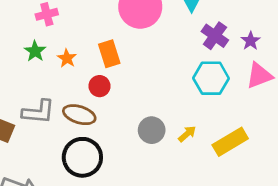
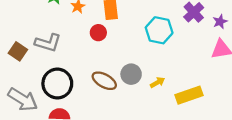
cyan hexagon: (211, 78) -> (159, 30), moved
brown ellipse: (79, 115) -> (104, 81), moved
black circle: (82, 157) -> (57, 84), moved

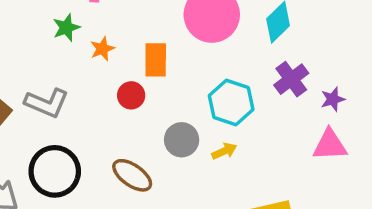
gray circle: (131, 74) -> (182, 140), moved
yellow arrow: (157, 82) -> (224, 151), moved

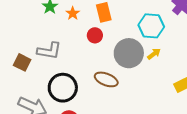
gray circle: (182, 140) -> (129, 53), size x1.5

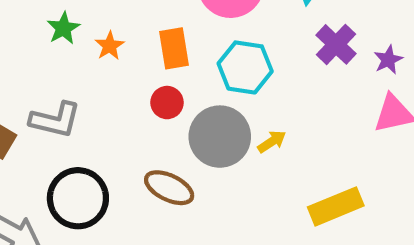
cyan hexagon: (151, 26) -> (245, 67), moved
red circle: (95, 35) -> (167, 103), moved

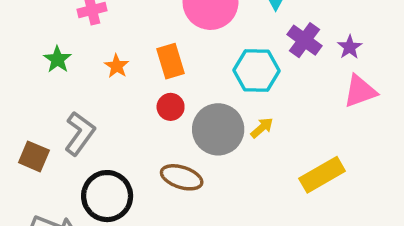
green star: (63, 28) -> (57, 59), moved
cyan hexagon: (245, 67) -> (256, 71), moved
gray L-shape: (55, 120) -> (80, 133), turned -60

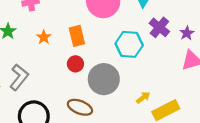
yellow arrow: (262, 128) -> (143, 98), moved

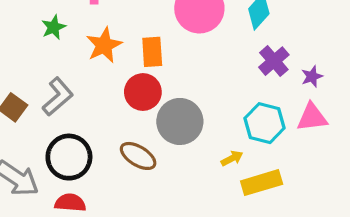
orange star: (44, 37) -> (104, 45), size x1.6
cyan hexagon: (129, 44) -> (265, 123), moved
red circle: (75, 64) -> (143, 92), size x1.5

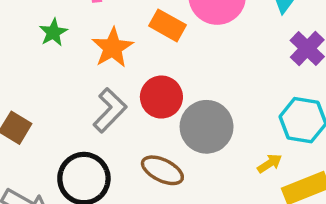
orange rectangle: (152, 52) -> (168, 25), moved, turned -52
gray L-shape: (58, 97) -> (110, 110), moved

